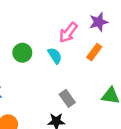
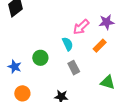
green circle: (22, 53) -> (40, 58), moved
gray rectangle: (67, 98) -> (74, 68), moved

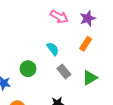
pink arrow: (81, 27) -> (59, 17), moved, turned -96
green triangle: (108, 82) -> (90, 78), moved, turned -35

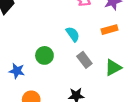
orange rectangle: (86, 44) -> (110, 30), turned 40

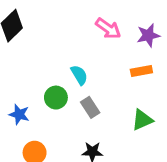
cyan semicircle: (73, 34) -> (79, 75), moved
gray rectangle: (84, 60) -> (90, 107), moved

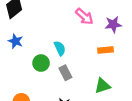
blue star: (19, 114) -> (16, 41), moved

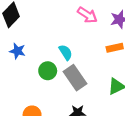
gray rectangle: (65, 73) -> (75, 78), size x1.5

